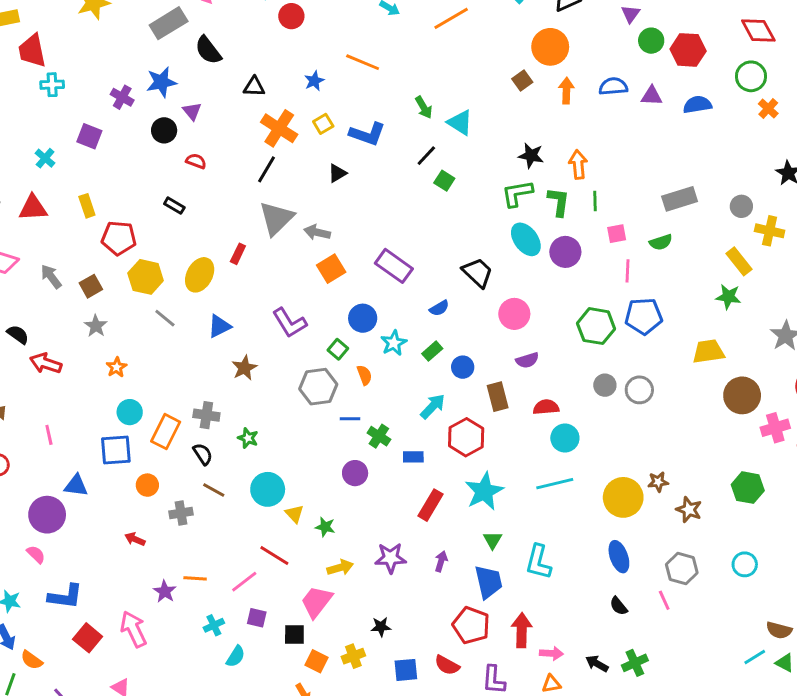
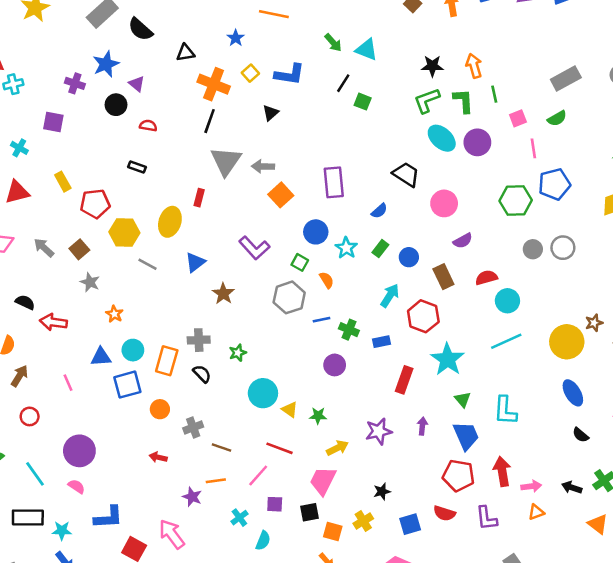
purple rectangle: (394, 266) -> (334, 182), turned 60
green star: (248, 438) -> (238, 353), turned -30
blue triangle: (76, 485) -> (101, 357), moved
brown line: (214, 490) -> (221, 447), moved

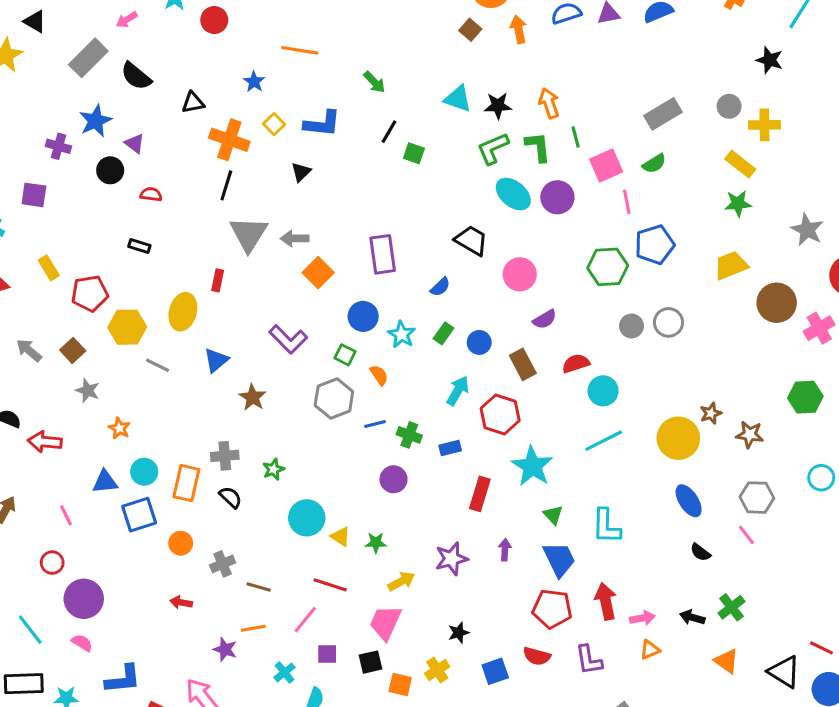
cyan triangle: (367, 50) -> (458, 99), moved
pink square: (518, 118) -> (606, 166), size x1.5
red circle: (30, 416) -> (52, 563), moved

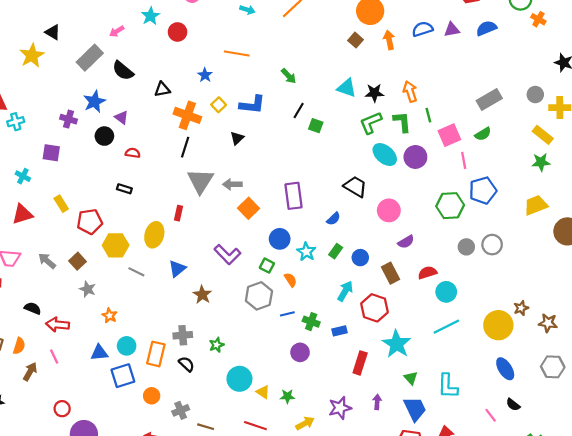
pink line: (66, 515) -> (54, 357), moved
pink line: (746, 535) -> (491, 415), moved

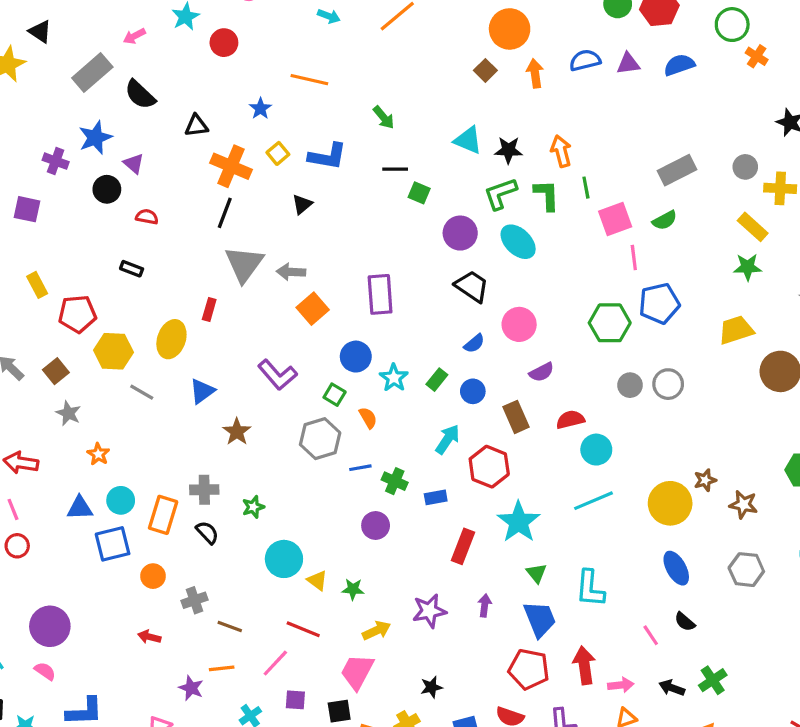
black line: (299, 110) -> (395, 169), turned 56
purple circle: (415, 157) -> (460, 233), moved
blue semicircle: (333, 219) -> (474, 343), moved
red circle: (62, 409) -> (17, 546), moved

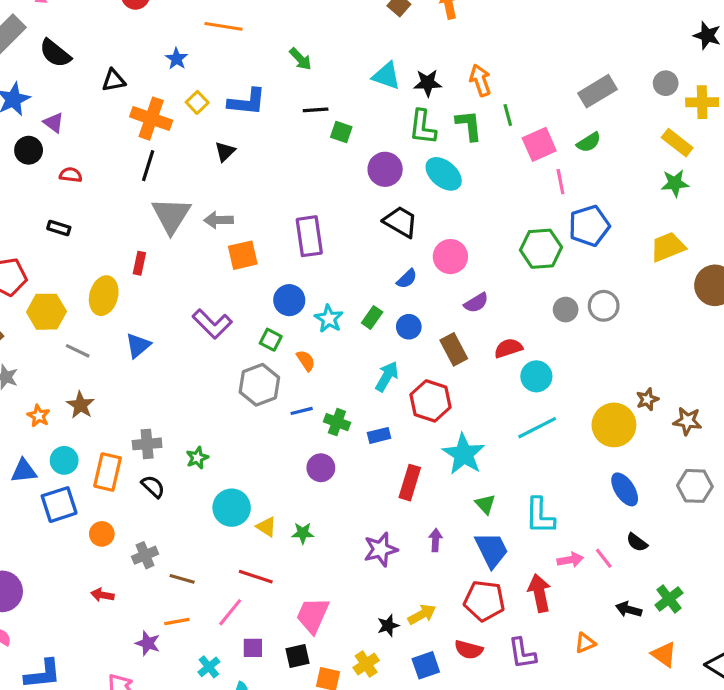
green L-shape: (500, 194) -> (423, 127), turned -60
orange square: (313, 309) -> (243, 255), turned 32
brown star: (237, 432) -> (80, 405), moved
yellow arrow: (377, 630) -> (422, 614), moved
pink arrow: (621, 685) -> (570, 560), moved

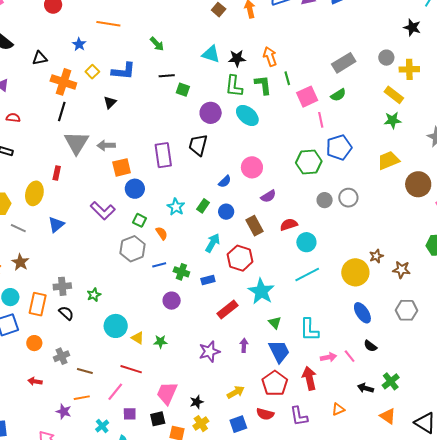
black trapezoid: (400, 222) -> (198, 145), moved, turned -105
blue circle: (289, 300) -> (135, 189), moved
red rectangle: (410, 483) -> (227, 309), turned 35
red pentagon: (484, 601) -> (275, 383), turned 30
black star: (388, 626) -> (197, 402), moved

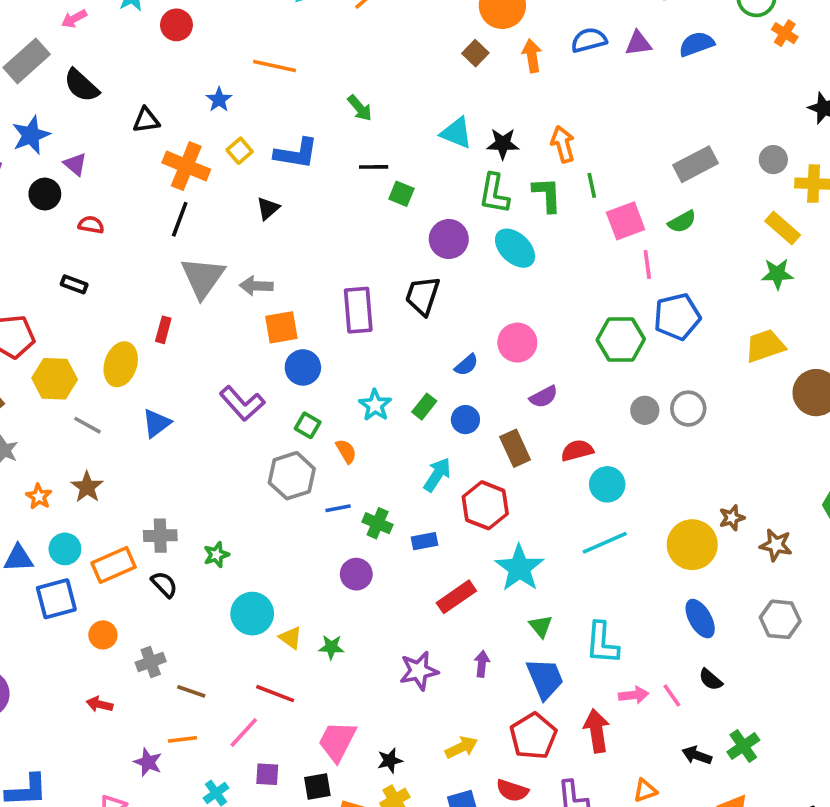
orange rectangle: (38, 304) -> (114, 565), turned 50

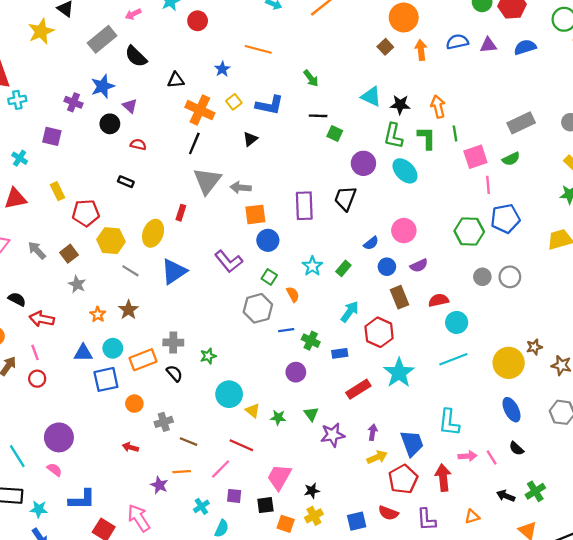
blue circle: (465, 420) -> (387, 267), moved
blue triangle: (156, 423) -> (174, 271), size x1.4
green triangle: (541, 626) -> (311, 414), moved
yellow arrow: (461, 747) -> (377, 457), moved

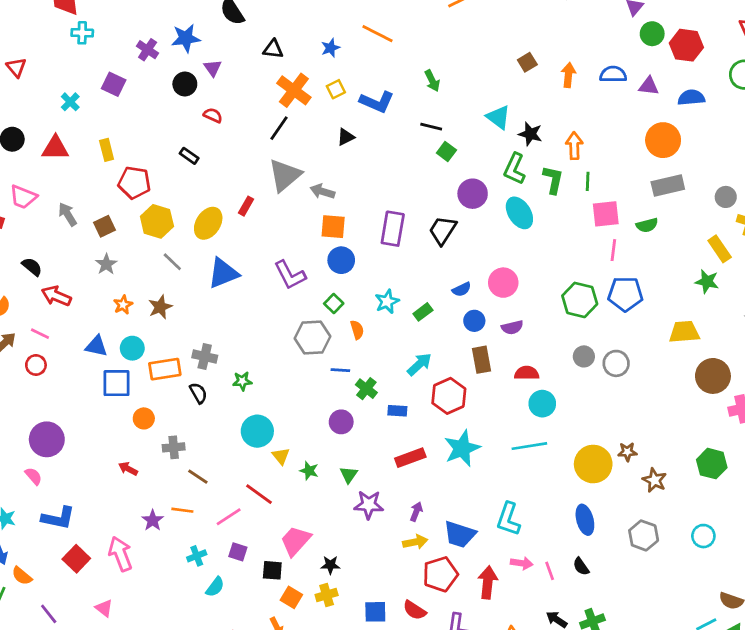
orange circle: (404, 17) -> (663, 140), moved
pink line: (35, 352) -> (40, 334), turned -56
blue trapezoid: (412, 443) -> (460, 534), turned 116

